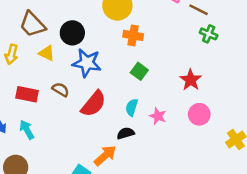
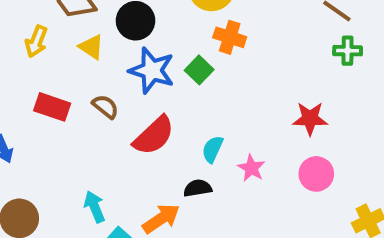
green cross: (209, 34) -> (348, 51), turned -30
green square: (139, 71) -> (199, 70), moved
red star: (191, 80) -> (310, 119), turned 30
cyan arrow: (27, 130) -> (95, 207), moved

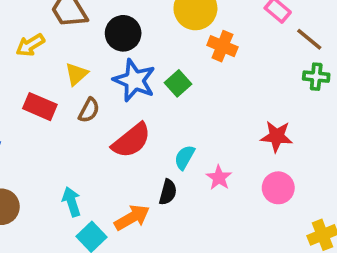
orange cross: (230, 37) -> (222, 46), moved
yellow arrow: (36, 41) -> (30, 45), turned 32
yellow triangle: (91, 47) -> (76, 74), moved, turned 40
brown semicircle: (105, 107) -> (89, 110), turned 75
black semicircle: (198, 188) -> (168, 192), turned 110

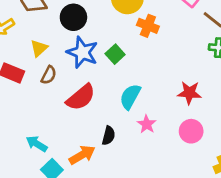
cyan semicircle: (185, 157) -> (130, 97), moved, size x1.4
cyan arrow: (72, 202) -> (37, 144), turned -40

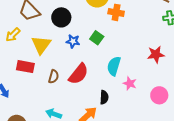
yellow triangle: (39, 48) -> (41, 45), size x1.5
blue star: (82, 52) -> (73, 41), size x0.6
brown semicircle: (49, 75) -> (54, 77), moved
pink circle: (191, 131) -> (159, 95), moved

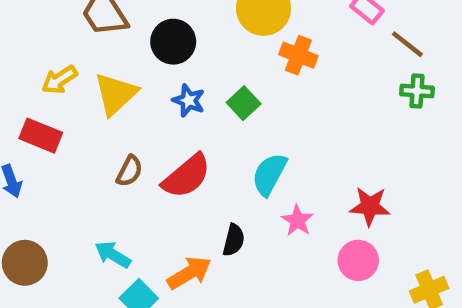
yellow arrow: (13, 35) -> (60, 80), moved
red star: (156, 54) -> (370, 206), moved
red rectangle: (25, 67) -> (41, 136), moved

